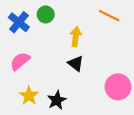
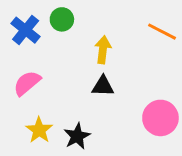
orange line: (109, 16) -> (162, 32), moved
black triangle: (76, 63) -> (103, 86), turned -36

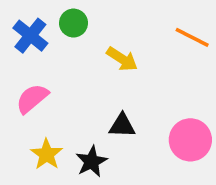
yellow arrow: (103, 50) -> (122, 59), turned 116
black triangle: (103, 86) -> (122, 125), moved

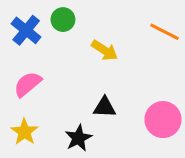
yellow star: (47, 154) -> (25, 132), moved

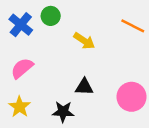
black star: (78, 138) -> (63, 112), turned 30

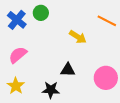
yellow arrow: (84, 41) -> (78, 37), moved

